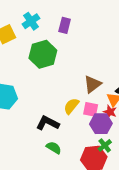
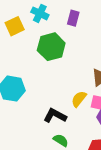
cyan cross: (31, 21) -> (40, 13), turned -30

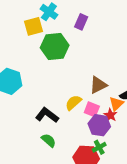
yellow square: (15, 26) -> (33, 26), moved

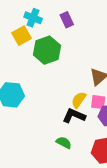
purple rectangle: (81, 22) -> (67, 20), turned -35
black L-shape: (47, 115) -> (74, 116), moved

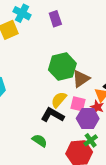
green hexagon: (47, 50) -> (62, 67), moved

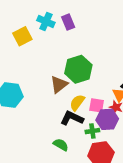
cyan cross: (22, 13) -> (46, 22), moved
brown triangle: (81, 79) -> (59, 84), moved
green cross: (91, 140) -> (92, 131), moved, turned 32

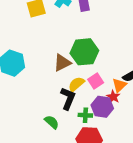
pink square: (97, 105) -> (96, 81), moved, turned 35
black L-shape: (72, 118) -> (68, 98), turned 75

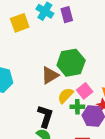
black L-shape: (68, 98) -> (45, 116), moved
green cross: (85, 115) -> (77, 107), moved

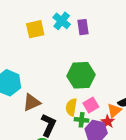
brown triangle: (50, 75) -> (32, 102), moved
yellow semicircle: (66, 96) -> (71, 107), turned -42

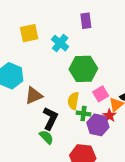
cyan cross: (62, 21) -> (60, 43), moved
yellow square: (35, 29) -> (29, 33), moved
pink square: (91, 105) -> (101, 94), moved

